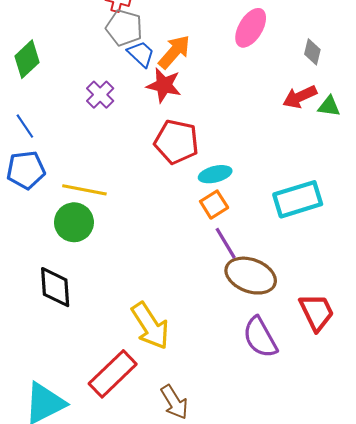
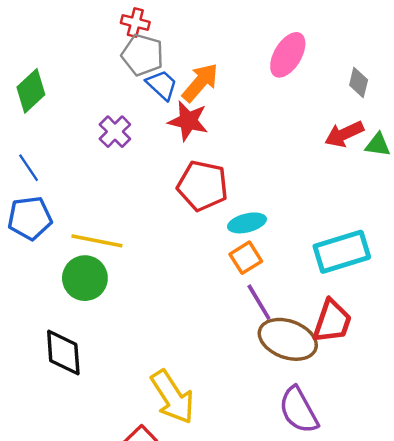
red trapezoid: (317, 312) -> (332, 321), moved, turned 45

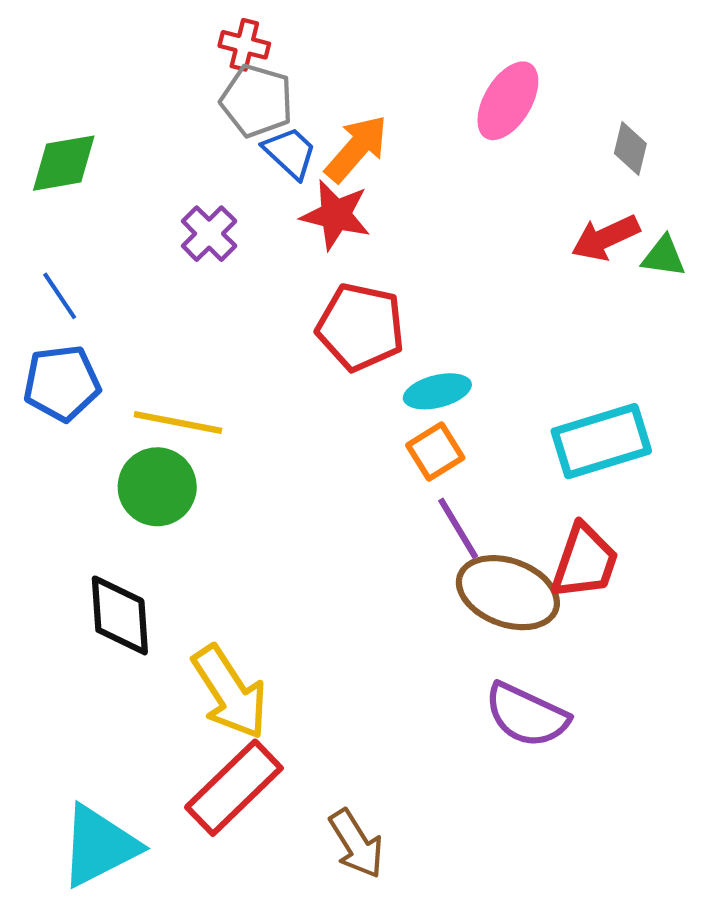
green diamond: (31, 91) -> (64, 163), turned 33
yellow arrow: (173, 397) -> (230, 692), moved
purple semicircle: (299, 410) -> (527, 715), turned -36

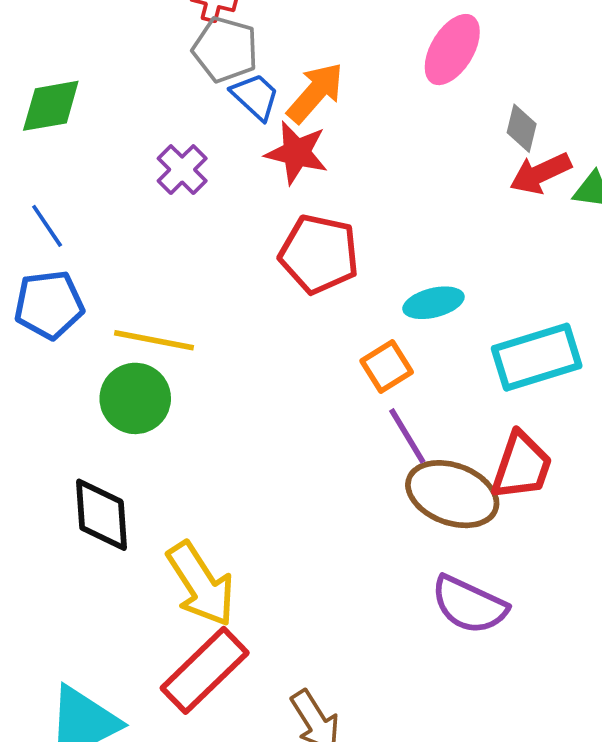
gray diamond: (630, 149) -> (522, 128), moved
cyan ellipse: (437, 391) -> (433, 303), moved

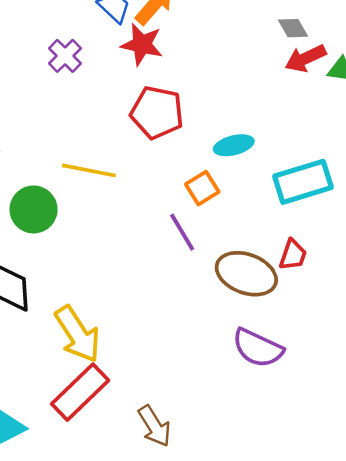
gray diamond: (522, 128) -> (293, 28), turned -44
yellow line: (154, 340) -> (89, 170), moved
purple line: (407, 436) -> (182, 232), moved
red trapezoid: (522, 466) -> (293, 255), size x0.7

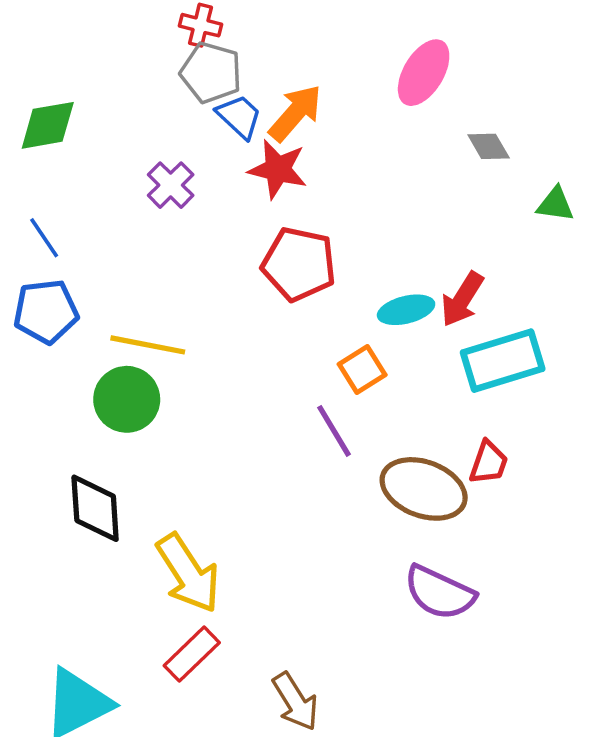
red arrow: (306, 58) -> (462, 299), moved, turned -33
yellow line: (89, 170) -> (148, 345), moved
red rectangle: (80, 392) -> (192, 654), size x0.7

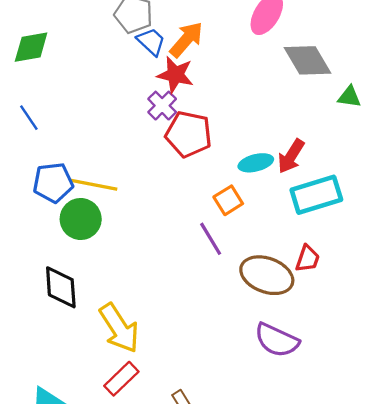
gray diamond: (489, 146) -> (308, 60), size x1.8
purple cross: (171, 185) -> (162, 106), moved
blue pentagon: (46, 312) -> (53, 183), moved

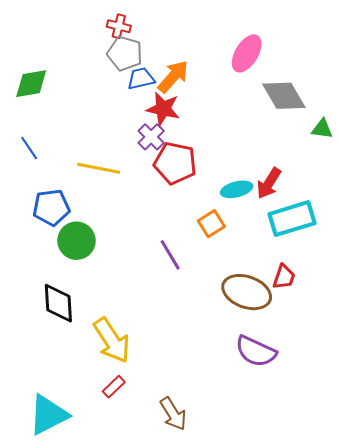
blue trapezoid: (151, 42) -> (141, 79), turned -56
yellow line: (94, 185) -> (99, 168), moved
purple line: (211, 239) -> (170, 255), moved
red rectangle: (121, 379) -> (114, 387), size x0.7

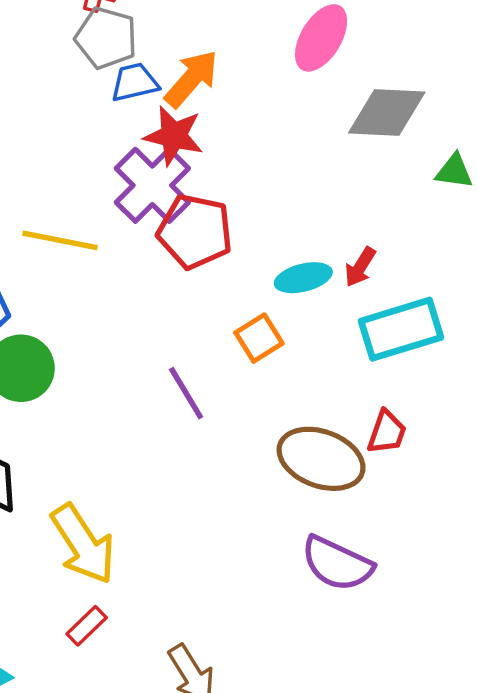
gray diamond: (284, 96) -> (387, 113), turned -57
purple cross: (151, 137) -> (152, 185), size x1.6
red arrow: (269, 183) -> (360, 267), size x0.7

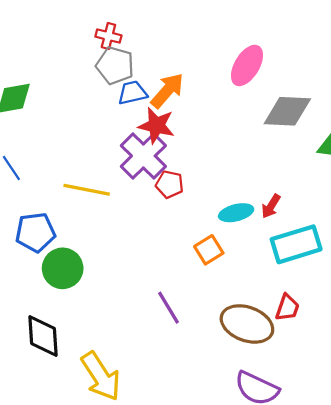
red pentagon: (195, 232) -> (170, 184), size x0.6
purple line: (186, 393) -> (168, 308), moved

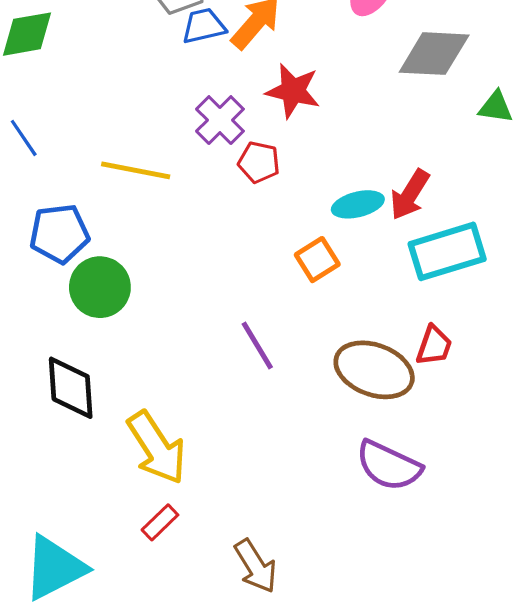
red star: (156, 125) -> (293, 91), moved
purple cross: (143, 156) -> (220, 120), size x0.7
red arrow: (271, 206) -> (410, 195), size x1.4

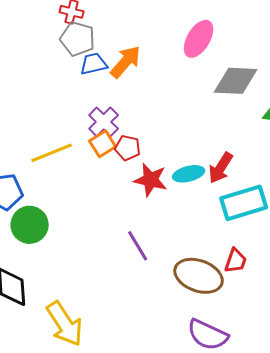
red star: (293, 91) -> (151, 180), moved
yellow line: (136, 170) -> (52, 153), turned -33
orange square: (317, 260) -> (103, 144), moved
purple line: (257, 346) -> (138, 246), moved

